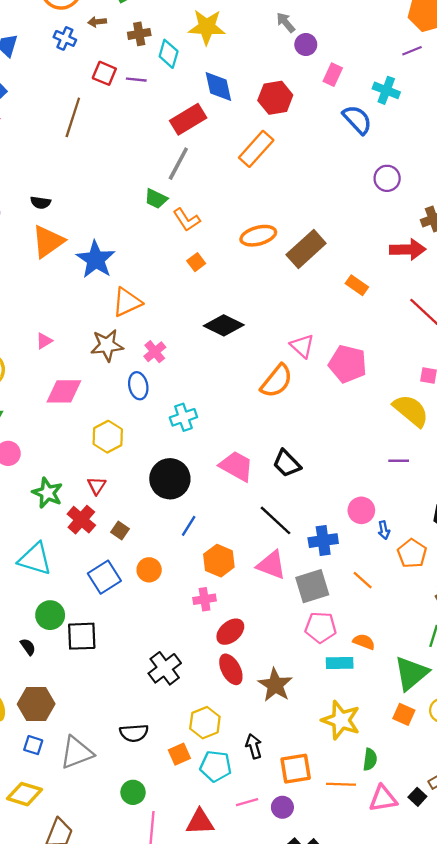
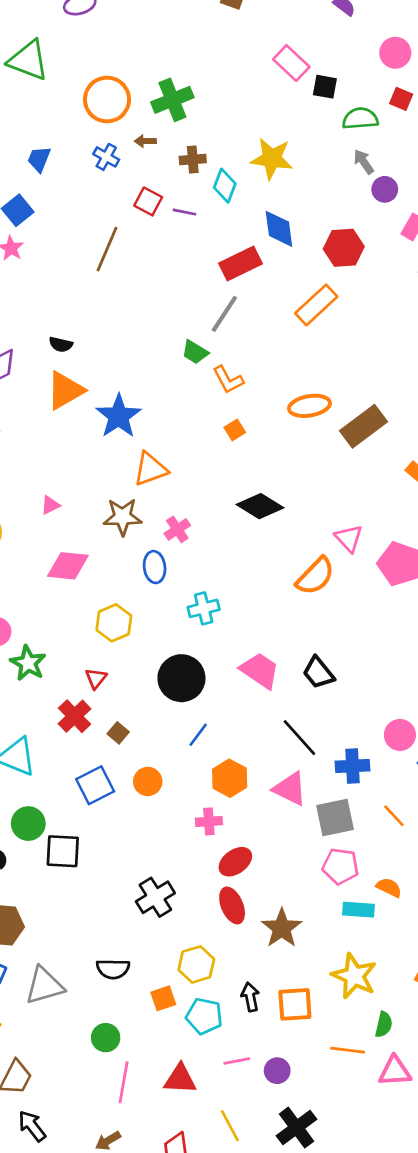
green star: (47, 493) -> (28, 663), moved
orange square: (296, 769) -> (295, 1004), moved

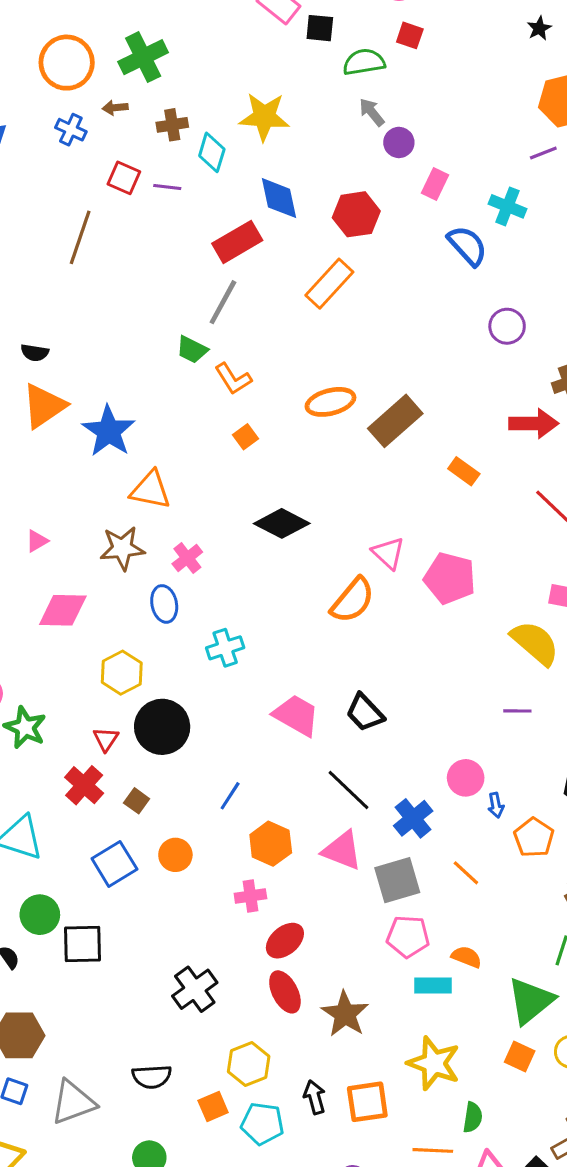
orange triangle: (150, 469) -> (150, 490), turned 36
black circle: (181, 678) -> (162, 727), moved
blue cross: (353, 766) -> (413, 818), turned -32

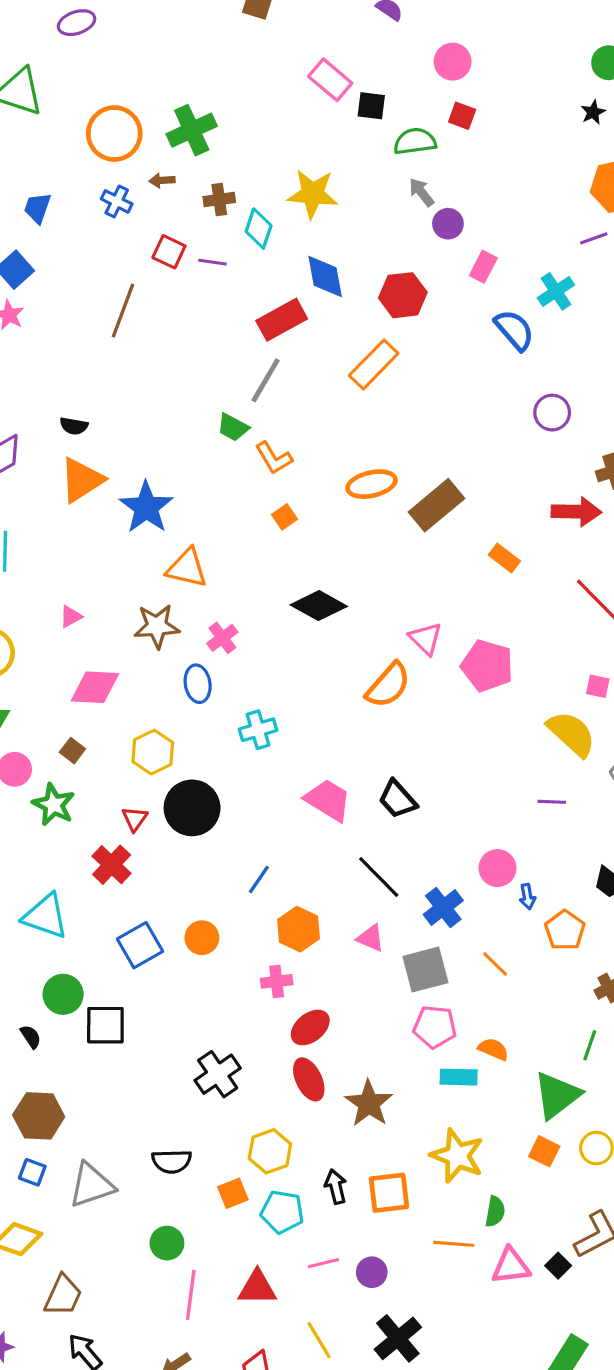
cyan cross: (507, 206) -> (556, 291), turned 33
brown square: (137, 801) -> (72, 751), moved
pink triangle: (342, 850) -> (371, 938), size x0.7

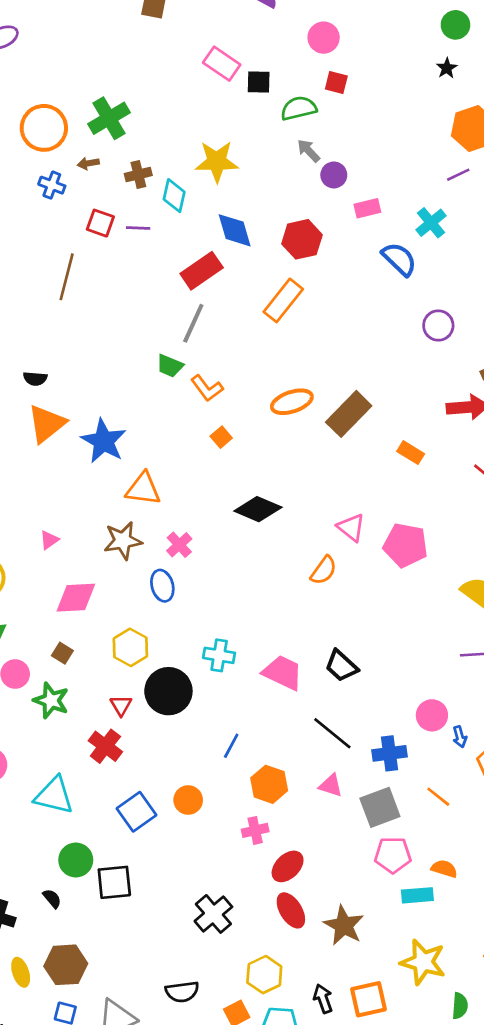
pink rectangle: (483, 267) -> (367, 208), turned 55
orange semicircle: (388, 685) -> (324, 570), size x0.7
cyan cross: (258, 730) -> (219, 655), moved, turned 32
blue cross: (443, 908) -> (390, 753), turned 36

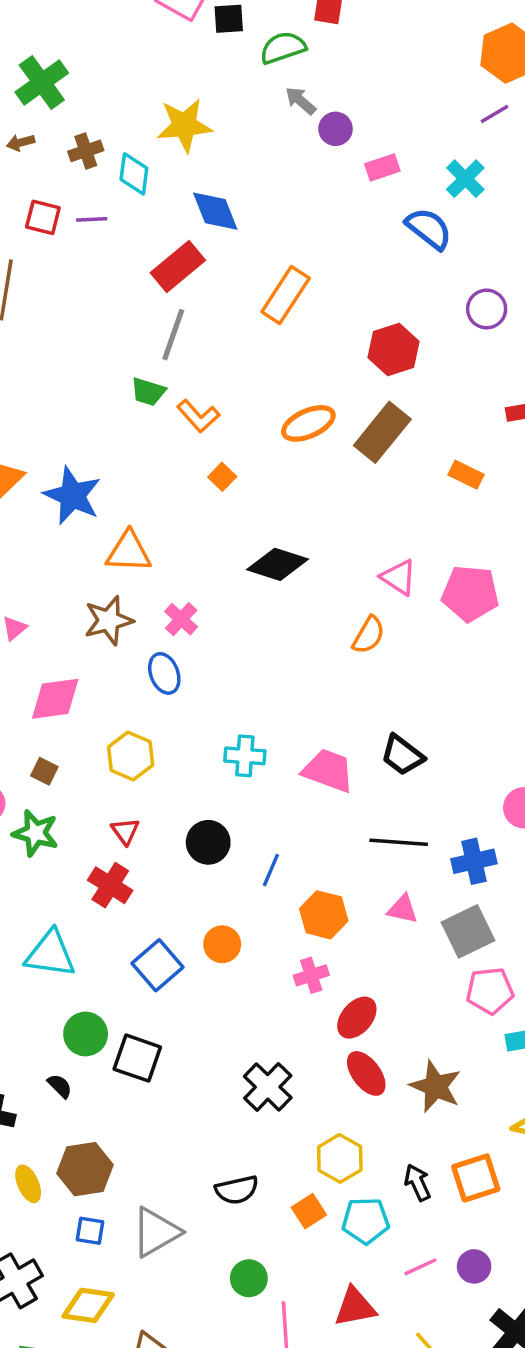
red hexagon: (302, 239) -> (393, 349), moved
black circle: (168, 691) -> (208, 842), moved, size x0.7
black line: (332, 733) -> (399, 842), turned -30
black square: (114, 882) -> (137, 1058), turned 30

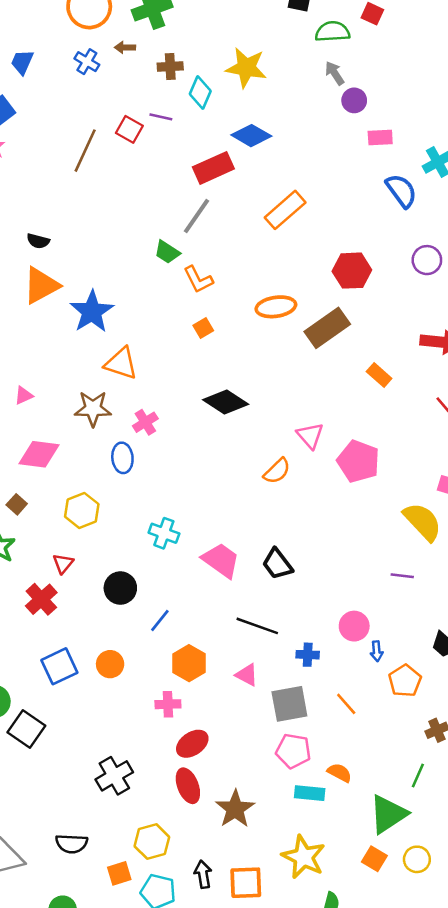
blue diamond: (215, 211) -> (251, 136), turned -54
red square: (43, 217) -> (129, 129), moved
blue cross: (474, 861) -> (308, 655), size x0.7

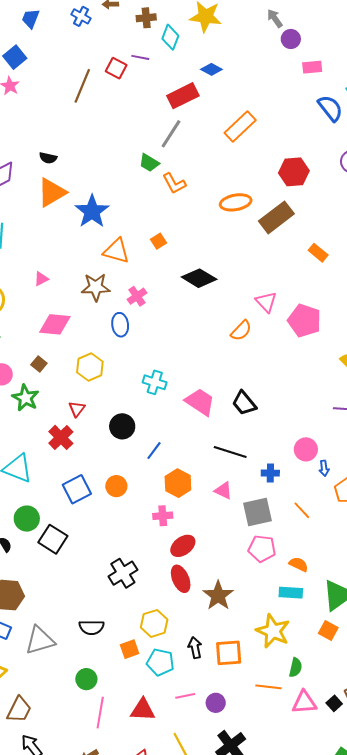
blue diamond: (251, 136) -> (211, 69), size x0.7
orange square: (203, 328) -> (158, 241), moved
cyan rectangle: (310, 793) -> (291, 593), moved

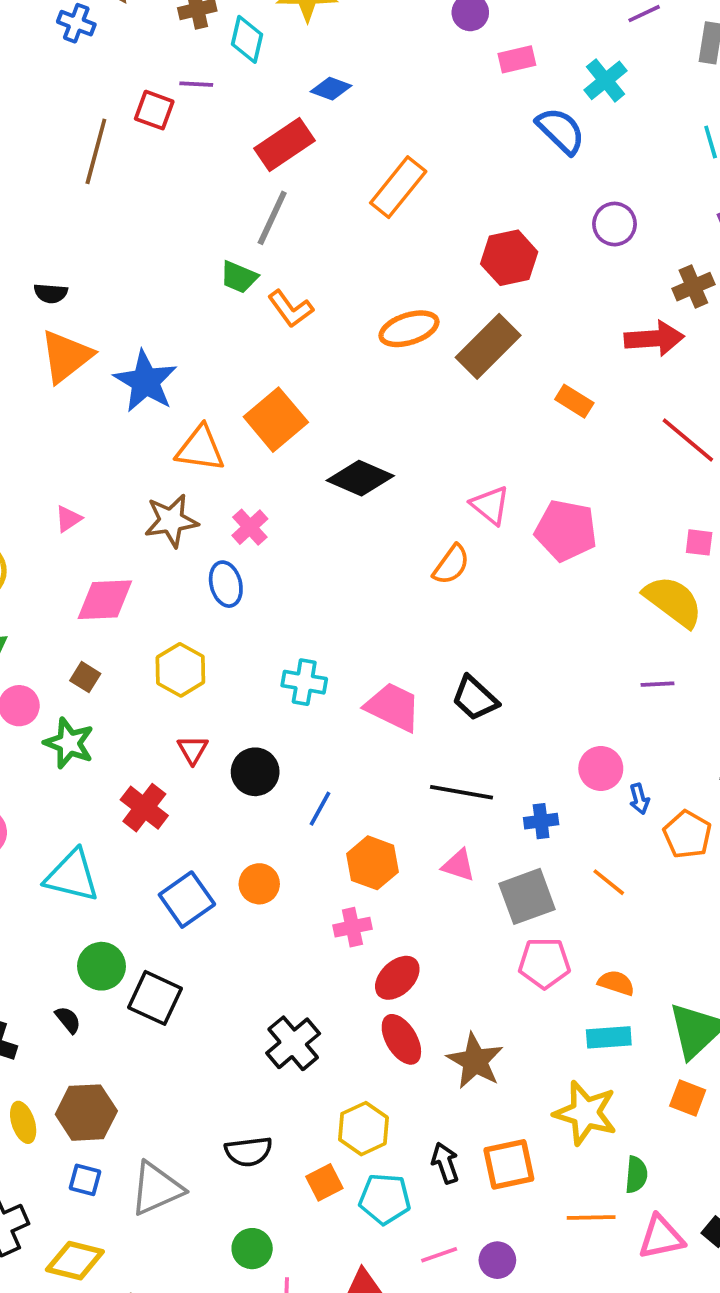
orange square: (158, 241) -> (276, 420), size x2.0
red triangle: (77, 409) -> (193, 750), moved

